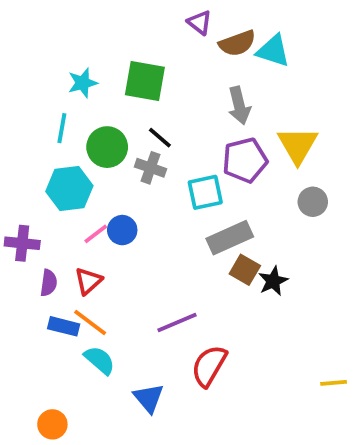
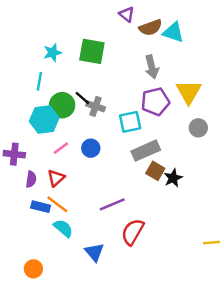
black line: (160, 138) -> (82, 98), moved
green circle: (107, 147) -> (62, 105), moved
blue circle: (122, 230) -> (91, 148), moved

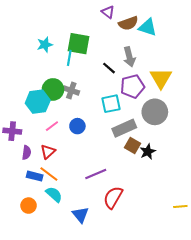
cyan line: (39, 81) -> (69, 58), moved
black line: (82, 98) -> (109, 68), moved
gray cross: (96, 106) -> (71, 90), moved
gray circle: (198, 128) -> (155, 112), moved, size x1.6
orange circle: (33, 269) -> (29, 206), moved

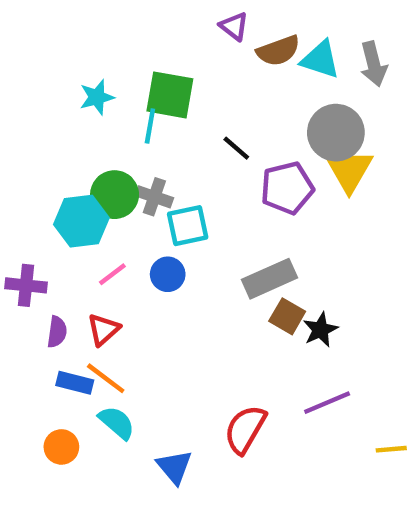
gray arrow: (129, 57) -> (374, 64), moved
cyan square: (111, 104) -> (188, 226), moved
gray circle: (155, 112) -> (336, 133), moved
purple line: (96, 174) -> (327, 403), moved

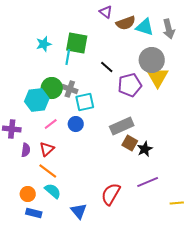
blue rectangle: (75, 383) -> (34, 213), moved
orange circle: (61, 447) -> (28, 194), moved

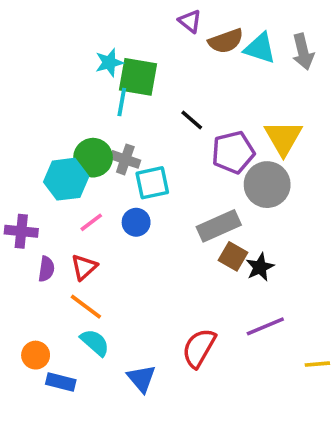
cyan star: (44, 44) -> (109, 63), moved
gray circle: (152, 60) -> (267, 185), moved
orange circle: (28, 194) -> (36, 355), moved

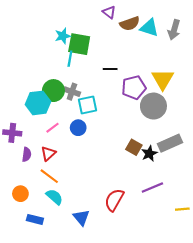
gray arrow: (303, 52) -> (174, 30), turned 30
black line: (192, 120) -> (110, 69), turned -40
gray rectangle: (219, 226) -> (170, 143), moved
orange circle: (36, 355) -> (20, 194), moved

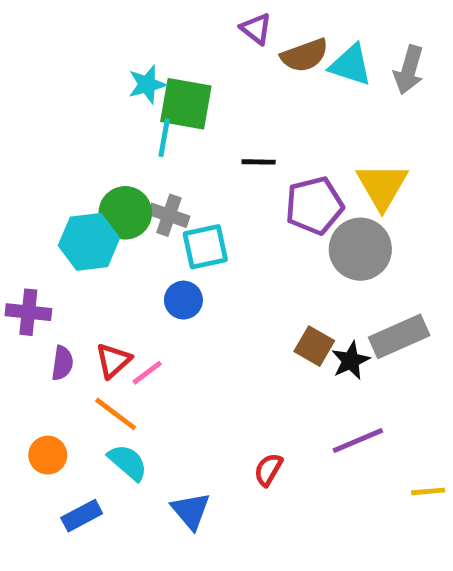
pink line: (52, 128) -> (147, 373), moved
red semicircle: (114, 200) -> (268, 470), size x0.6
blue rectangle: (35, 219) -> (82, 516), turned -42

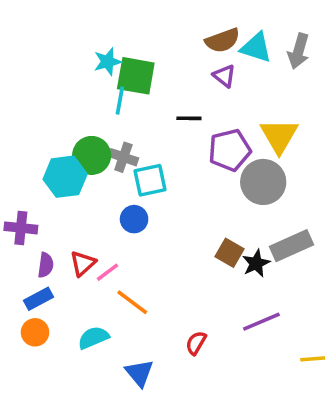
purple triangle: (256, 29) -> (224, 76), moved
orange line: (116, 414) -> (132, 302), moved
cyan semicircle: (128, 462) -> (93, 338), turned -64
blue rectangle: (82, 516) -> (39, 299), moved

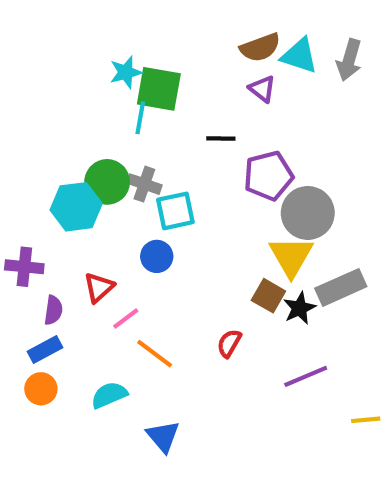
yellow triangle: (279, 136) -> (291, 256), moved
red triangle: (83, 263) -> (99, 287), moved
red semicircle: (196, 343) -> (229, 343), moved

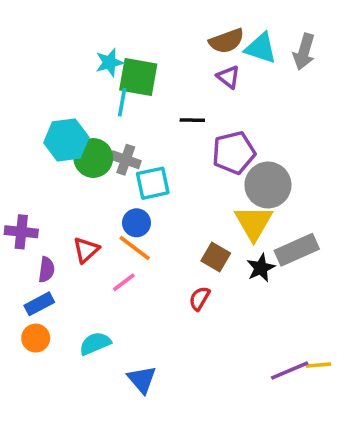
cyan hexagon: (76, 207) -> (66, 140), moved
brown square: (268, 296) -> (216, 257), moved
pink line: (126, 318) -> (124, 282), moved
orange line: (155, 354) -> (135, 248), moved
purple line: (306, 376) -> (290, 370), moved

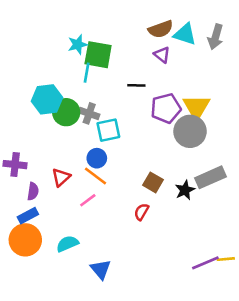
yellow triangle: (254, 223) -> (196, 107), moved
orange circle: (36, 338) -> (25, 240), size x1.6

